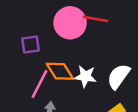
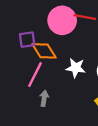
orange diamond: (60, 71) -> (44, 51), moved

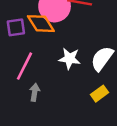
orange diamond: (44, 51) -> (41, 24), moved

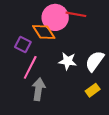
purple square: (16, 27) -> (23, 44), moved, turned 35
gray arrow: (35, 92) -> (38, 89), size x1.5

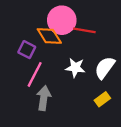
red line: (76, 14) -> (84, 30), moved

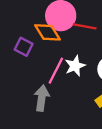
white star: (75, 68) -> (75, 66), turned -30
pink line: (35, 74) -> (56, 71), moved

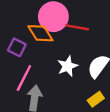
pink line: (56, 71) -> (24, 78), moved

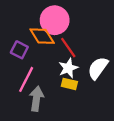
red line: (77, 27) -> (68, 48), moved, turned 45
yellow rectangle: (96, 99) -> (69, 84), moved, turned 49

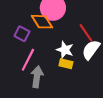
red line: (68, 48) -> (86, 33), moved
white star: (68, 68) -> (65, 50), turned -30

